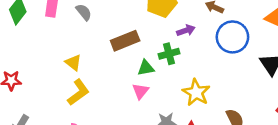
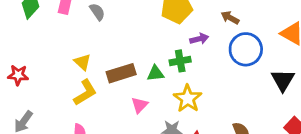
brown rectangle: (125, 41) -> (121, 73), moved
pink triangle: (141, 91) -> (140, 105), moved
yellow star: (196, 93) -> (188, 99), moved

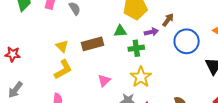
brown arrow: (230, 18) -> (168, 20), moved, turned 96
brown rectangle: (121, 73) -> (92, 44), moved
green triangle: (155, 73) -> (120, 31), moved

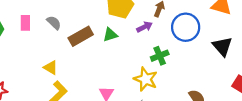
brown rectangle: (92, 44) -> (81, 36), moved
green cross: (136, 48) -> (160, 56), moved

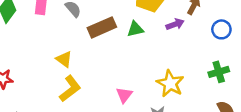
blue circle: (186, 27) -> (221, 29), size x0.6
green cross: (160, 56) -> (219, 72), moved

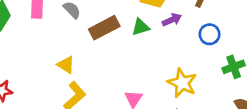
purple arrow: (175, 24) -> (172, 20), moved
blue circle: (221, 29) -> (210, 34), moved

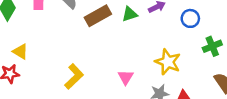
yellow triangle: (66, 65) -> (20, 52), moved

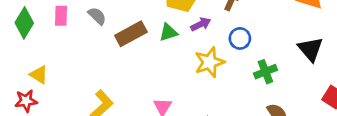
yellow star: (168, 62) -> (209, 62), moved, turned 30

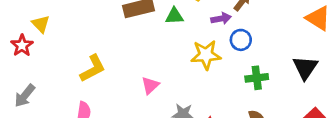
purple arrow: (201, 24) -> (221, 19), moved
red star: (26, 101) -> (22, 45), turned 30

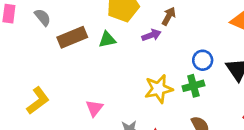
blue circle: (241, 40) -> (203, 60), moved
yellow star: (206, 55) -> (159, 89), moved

